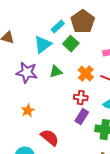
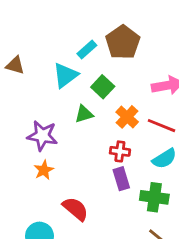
green square: (71, 44) -> (103, 87), moved
purple star: (27, 73) -> (42, 136), moved
purple rectangle: (82, 117) -> (121, 179), turned -49

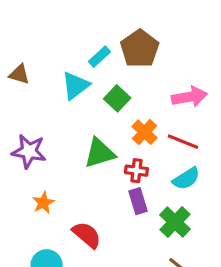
green triangle: (84, 114) -> (100, 153), moved, size x1.5
purple star: (42, 136) -> (29, 151), moved
orange star: (44, 170) -> (43, 203), moved
green cross: (154, 197) -> (175, 222), turned 36

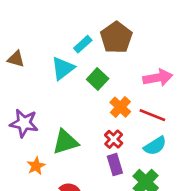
green triangle: (100, 153) -> (65, 142), moved
red cross: (136, 171) -> (114, 139), turned 36

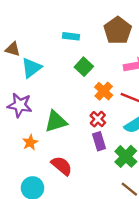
brown pentagon: (116, 38) -> (118, 30), moved
cyan rectangle: (83, 44) -> (71, 36), turned 49
cyan triangle: (63, 68) -> (31, 68), moved

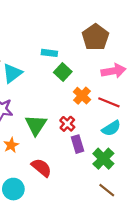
cyan rectangle: (71, 36) -> (49, 53), moved
red cross: (98, 119) -> (67, 124), moved
green triangle: (56, 121) -> (36, 125), turned -40

